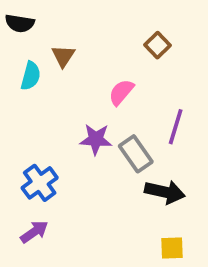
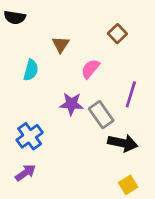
brown triangle: (63, 56) -> (61, 44), moved
cyan semicircle: (31, 76) -> (31, 70), moved
yellow square: (172, 248) -> (128, 185), turned -30

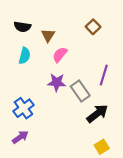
black semicircle: (15, 17) -> (22, 27), moved
pink semicircle: (90, 69) -> (60, 55), moved
black arrow: (123, 143) -> (97, 114), turned -50

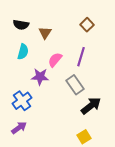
pink semicircle: (60, 55) -> (55, 60), moved
purple line: (104, 75) -> (81, 57), moved
purple star: (57, 82) -> (40, 77), moved
yellow square: (102, 147) -> (84, 137), moved

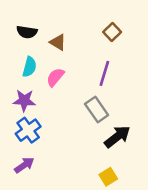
brown triangle: (45, 33) -> (58, 42), turned -32
pink semicircle: (55, 60) -> (55, 77), moved
purple star: (40, 77) -> (24, 100), moved

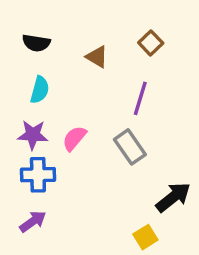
brown triangle: (58, 42) -> (97, 57), moved
pink semicircle: (55, 77) -> (74, 138), moved
blue cross: (28, 130) -> (38, 175), turned 35
black arrow: (117, 137) -> (173, 197), moved

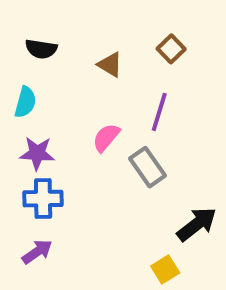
cyan semicircle: (40, 90) -> (25, 102), moved
pink semicircle: (74, 138) -> (106, 138), moved

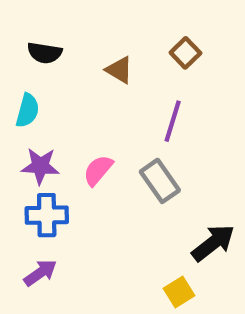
pink semicircle: (106, 138) -> (98, 170), moved

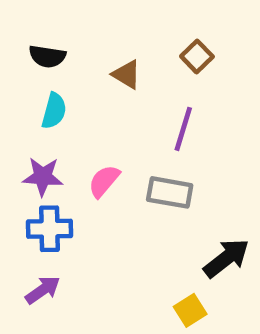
cyan semicircle: (27, 110) -> (54, 111), moved
gray rectangle: (160, 181) -> (170, 192), turned -45

